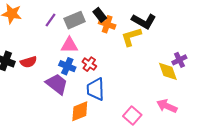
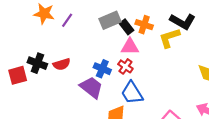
black rectangle: (100, 15) -> (127, 27), moved
purple line: (51, 20) -> (67, 20), moved
pink triangle: (69, 45) -> (130, 47), moved
blue trapezoid: (96, 89) -> (132, 93), turned -30

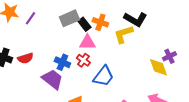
blue trapezoid: (132, 93) -> (103, 76), moved, turned -110

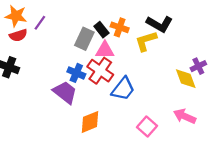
gray rectangle: (69, 18) -> (84, 39), moved, turned -42
red semicircle: (25, 58) -> (18, 35), moved
red cross: (83, 60) -> (100, 71), size x1.6

